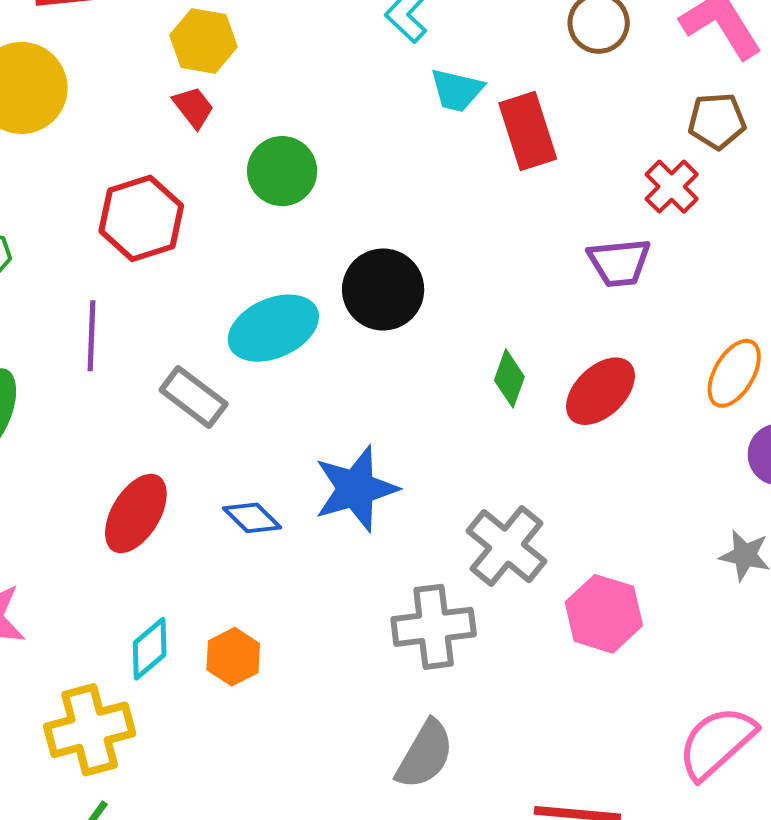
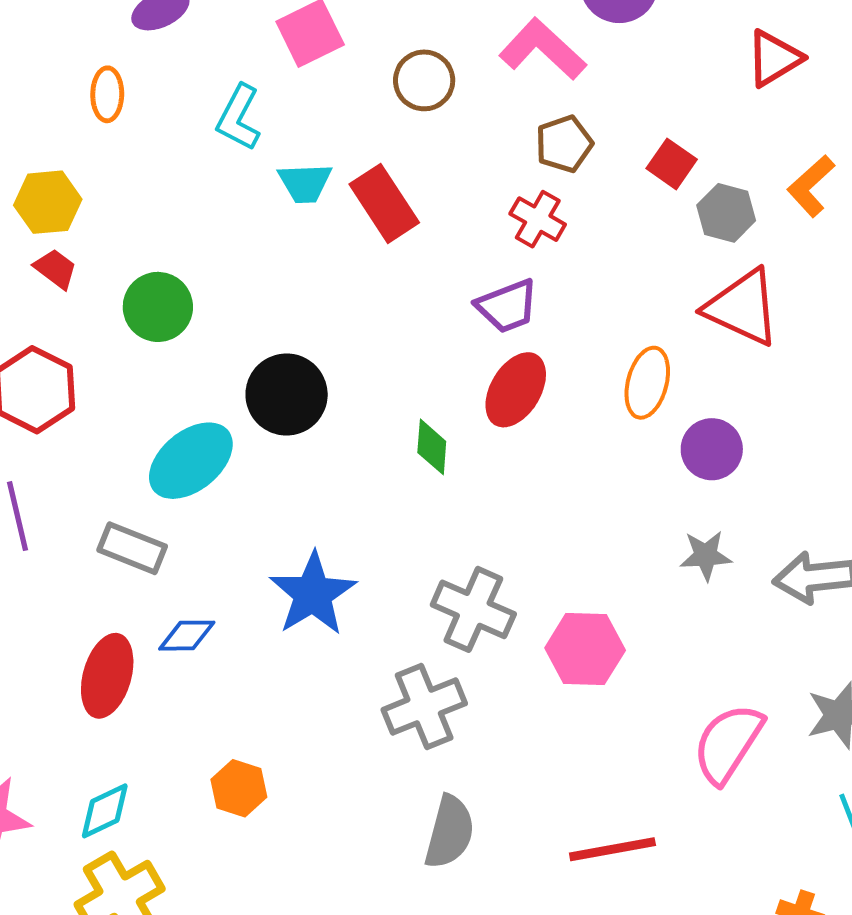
red ellipse: (601, 391) -> (516, 390), moved
blue diamond: (252, 518) -> (187, 636), moved, turned -30
cyan diamond: (150, 649) -> (105, 811), moved, turned 30

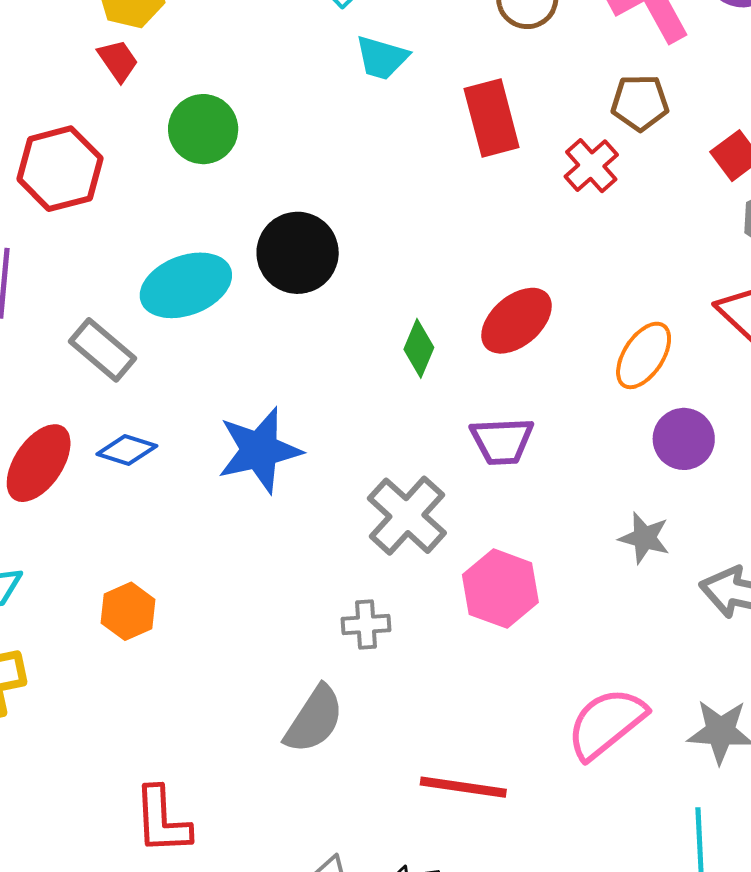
red rectangle: (384, 203) -> (492, 118), moved
purple trapezoid: (507, 306) -> (502, 441), moved
gray cross: (424, 707) -> (366, 625), moved, size x0.6

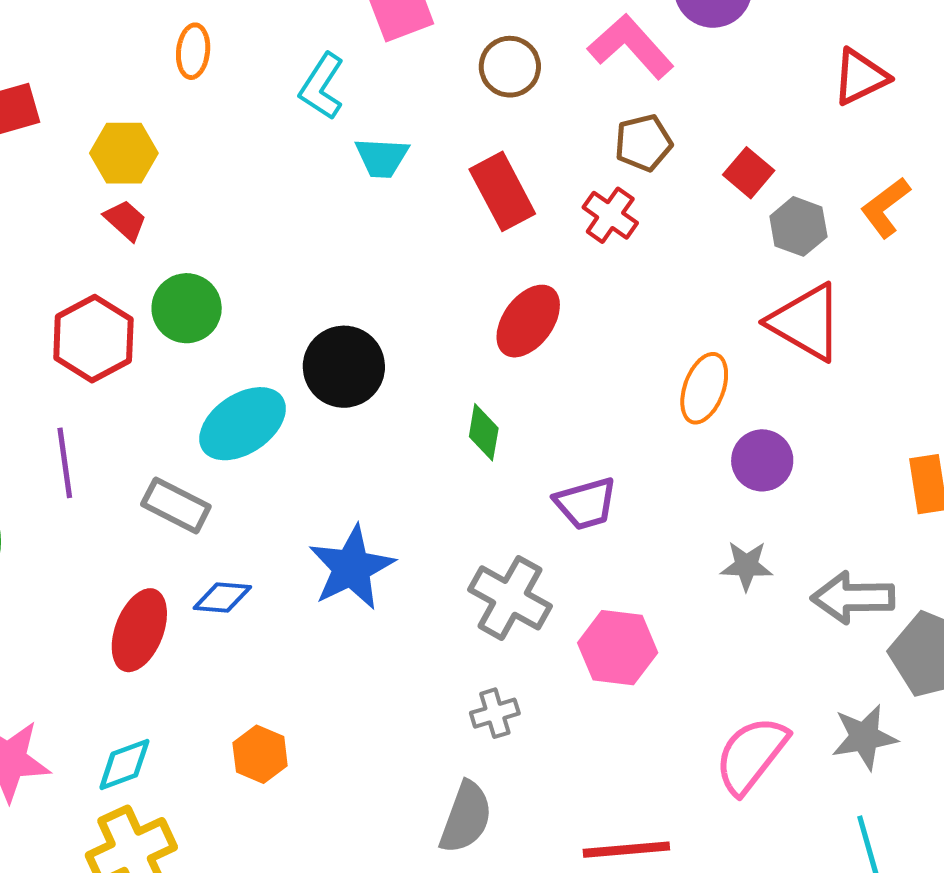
green circle: (203, 129) -> (187, 308), moved
red ellipse: (517, 321) -> (528, 321), moved

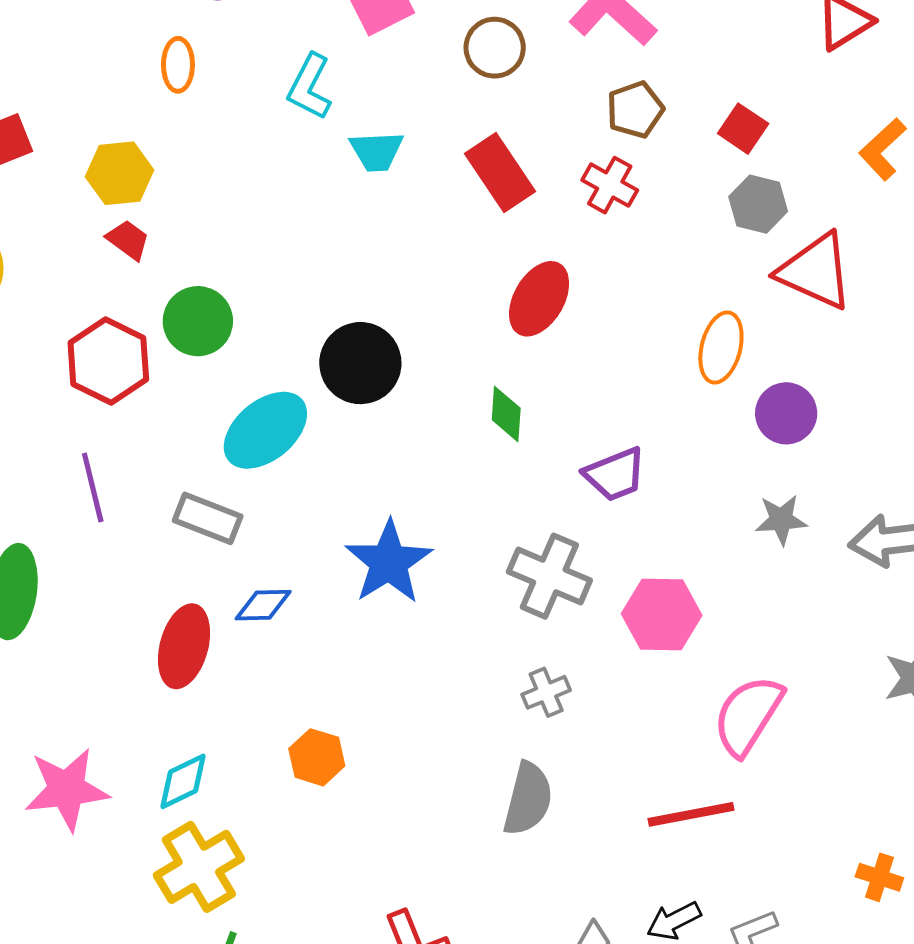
gray hexagon: (798, 226) -> (758, 204), moved
pink semicircle: (751, 755) -> (748, 715), moved

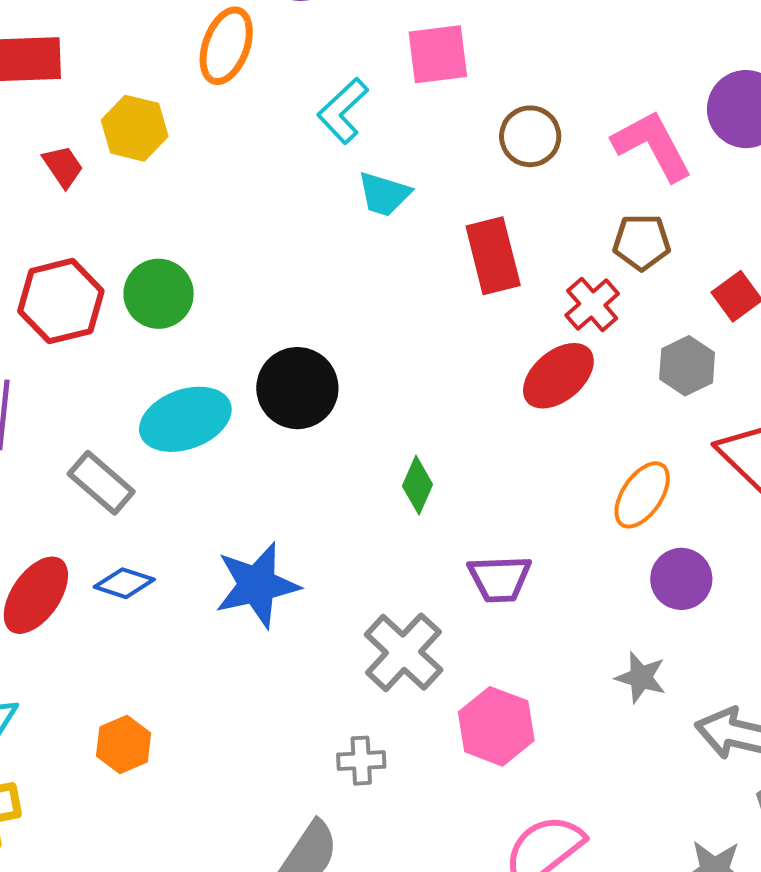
orange ellipse: (178, 65) -> (226, 46), size x1.4
gray hexagon: (758, 204) -> (687, 366), moved
red trapezoid: (128, 240) -> (63, 166), moved
red ellipse: (539, 299) -> (558, 376), moved

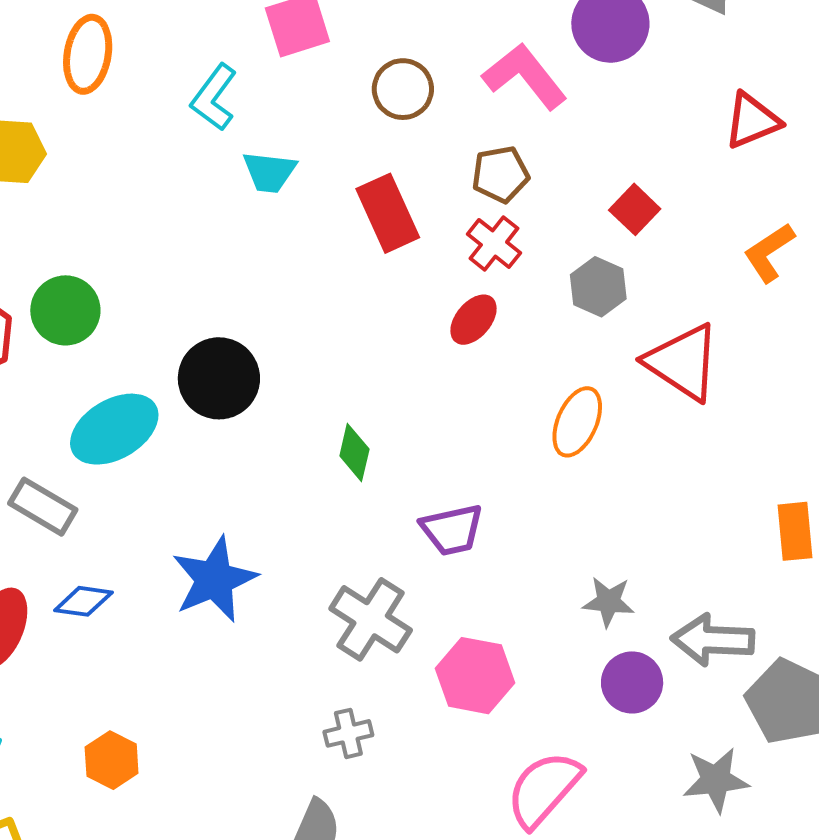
brown pentagon: (642, 242) -> (500, 174), moved
red ellipse: (558, 376) -> (474, 320), size x0.7
purple circle: (681, 579) -> (632, 682), moved

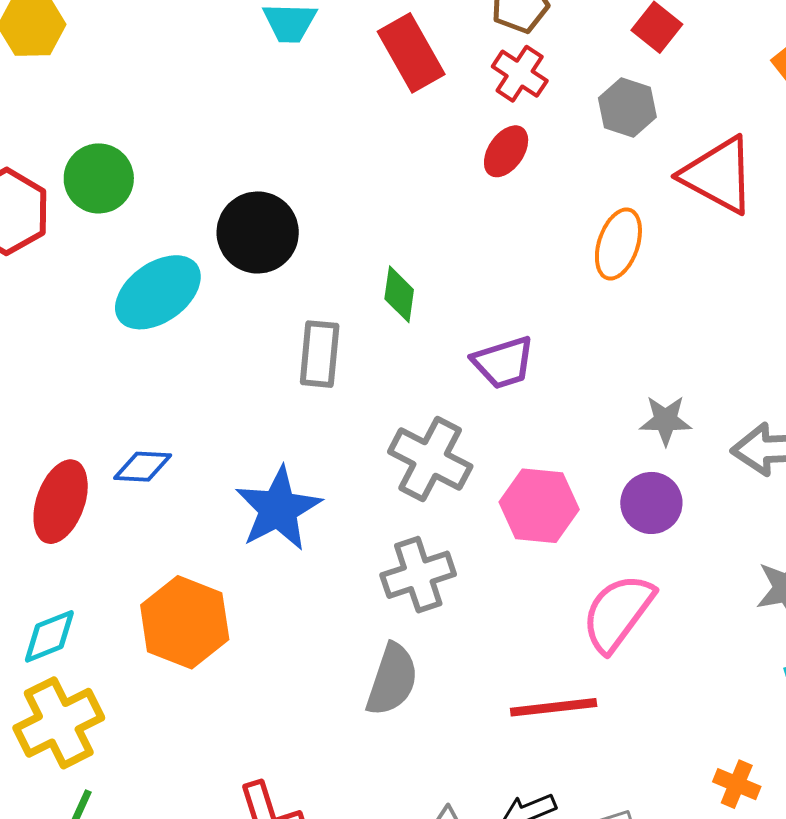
gray rectangle: (43, 507) -> (320, 354), moved, turned 70
blue star: (214, 579) -> (278, 509), moved
purple circle: (632, 682) -> (651, 503), moved
gray cross: (348, 733) -> (418, 575), size x1.5
orange hexagon: (112, 760) -> (185, 622), size x1.6

